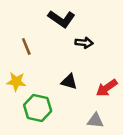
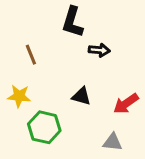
black L-shape: (62, 19) -> (72, 22), turned 72

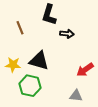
brown line: (31, 55) -> (20, 28), moved
black triangle: (81, 96) -> (39, 61), moved, size x1.5

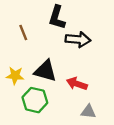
black arrow: (67, 34) -> (78, 39), size x1.5
red arrow: (85, 70) -> (77, 84), moved, turned 54

